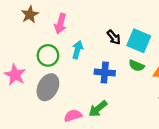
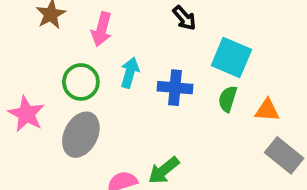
black arrow: (114, 37) -> (184, 18), moved
green semicircle: (136, 66) -> (228, 99), turned 84
blue cross: (105, 72) -> (175, 88), moved

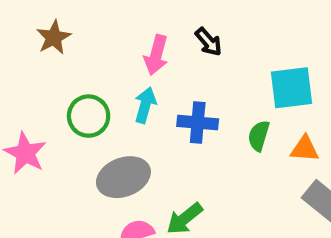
pink arrow: (102, 29) -> (156, 55), moved
cyan square: (231, 57) -> (291, 88), moved, turned -30
gray ellipse: (81, 135) -> (123, 177), moved, turned 42

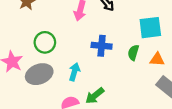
cyan arrow: (145, 105) -> (74, 72), moved
gray ellipse: (123, 177) -> (39, 74), moved

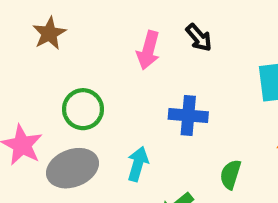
green semicircle: (133, 53) -> (230, 174), moved

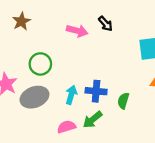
pink arrow: (148, 50) -> (77, 31), turned -90
blue cross: (188, 115) -> (96, 91), moved

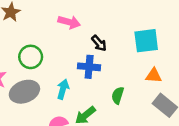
black arrow: (106, 24) -> (99, 43), moved
blue cross: (96, 91) -> (89, 67), moved

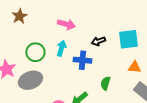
black arrow: (99, 43) -> (98, 41), moved, turned 112
cyan arrow: (63, 89) -> (61, 48), moved

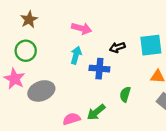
green circle: (35, 52) -> (26, 51), moved

